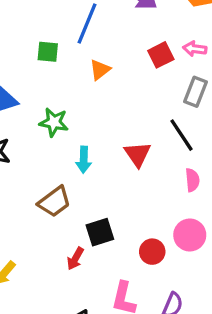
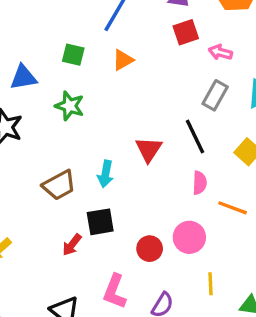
green square: (48, 52) -> (73, 55), moved
red square: (161, 55) -> (186, 32), moved
cyan arrow: (84, 160) -> (105, 174), moved

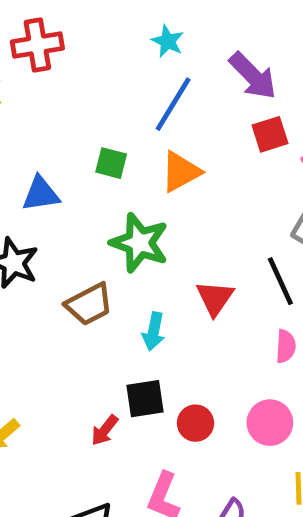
orange triangle: (123, 60) -> (181, 172), size x1.4
green star: (70, 106) -> (139, 243), moved, size x1.4
brown trapezoid: (59, 185) -> (89, 304), moved
red circle: (150, 249) -> (196, 423), moved

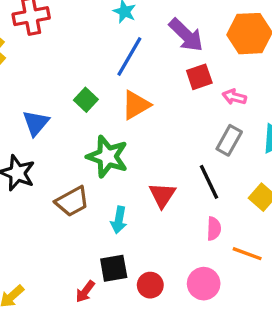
green square: (111, 163) -> (86, 100), turned 30
blue triangle: (41, 194) -> (36, 123), turned -40

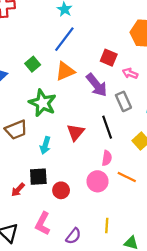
purple arrow: (186, 35) -> (97, 85), moved
red square: (199, 77) -> (109, 58), turned 35
gray rectangle: (229, 140) -> (123, 101), turned -60
pink circle: (204, 284) -> (97, 181), moved

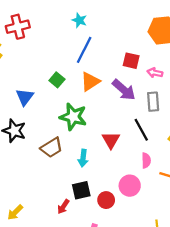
gray rectangle: (123, 101) -> (153, 102), turned 30
pink circle: (97, 181) -> (130, 186), moved

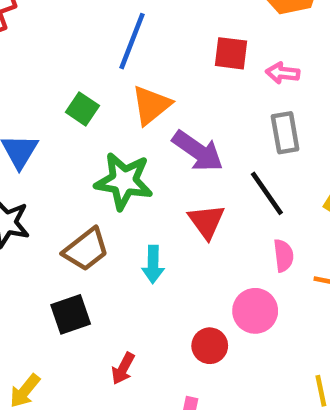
purple arrow: (124, 90) -> (198, 151), moved
black square: (81, 190) -> (71, 314), moved

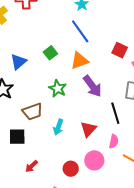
blue line: (132, 41) -> (80, 31), turned -75
green star: (124, 181) -> (58, 88), size x0.7
red triangle: (206, 221) -> (88, 129), moved

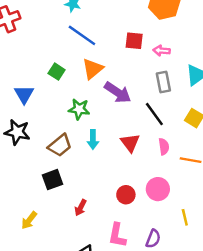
cyan arrow: (58, 127) -> (93, 140), moved
pink circle: (94, 160) -> (158, 189), moved

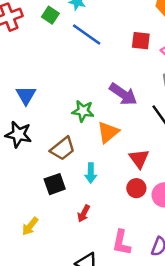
orange triangle: (93, 69) -> (108, 132), moved
green square: (57, 72) -> (50, 15), moved
cyan arrow: (93, 140) -> (91, 173), moved
red triangle: (130, 143) -> (139, 159), moved
red circle: (126, 195) -> (136, 188), moved

